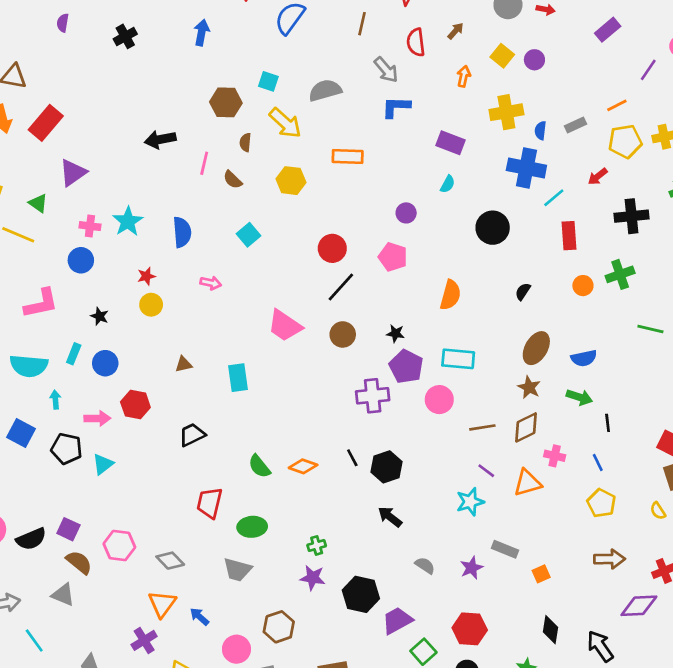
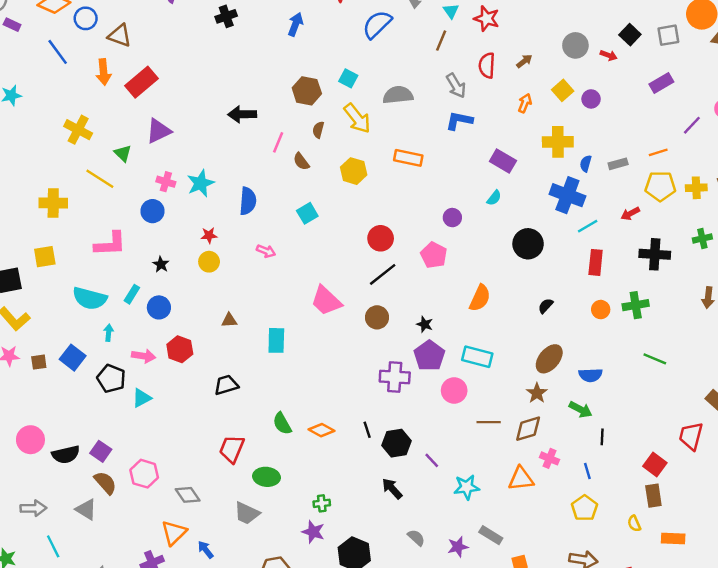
purple line: (486, 471) -> (432, 460), moved

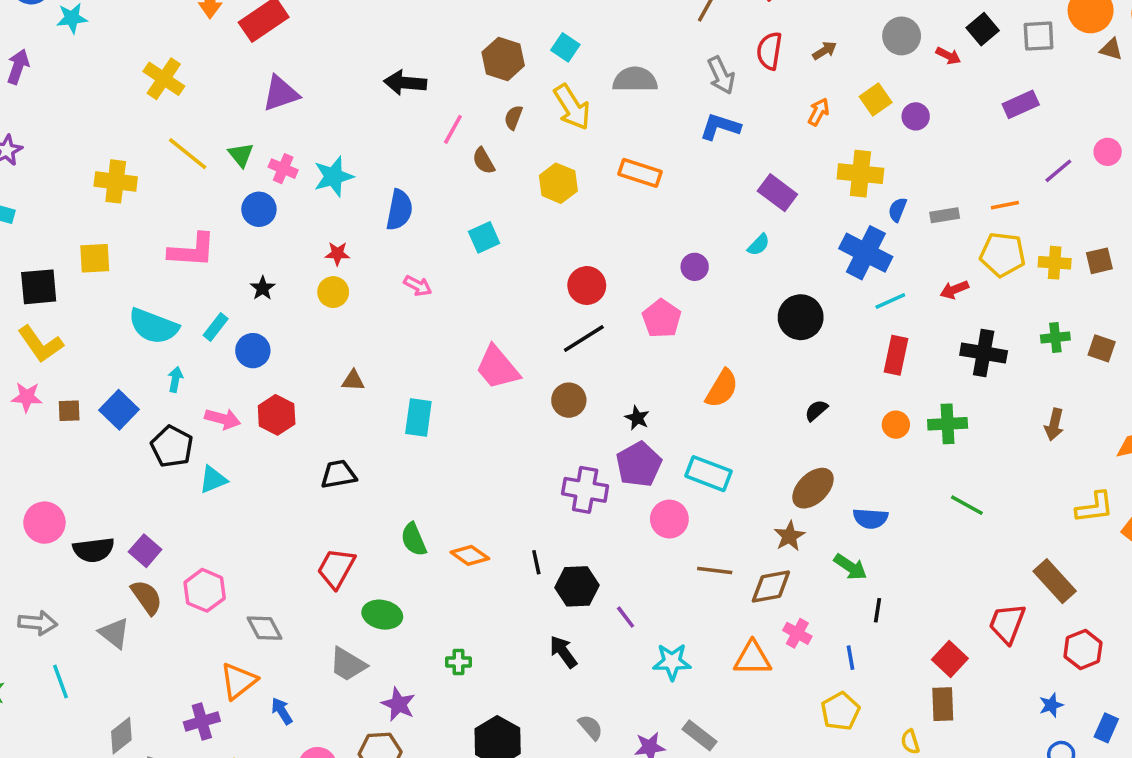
green triangle: (123, 153) -> (241, 155), moved
purple star: (313, 532) -> (398, 704), moved

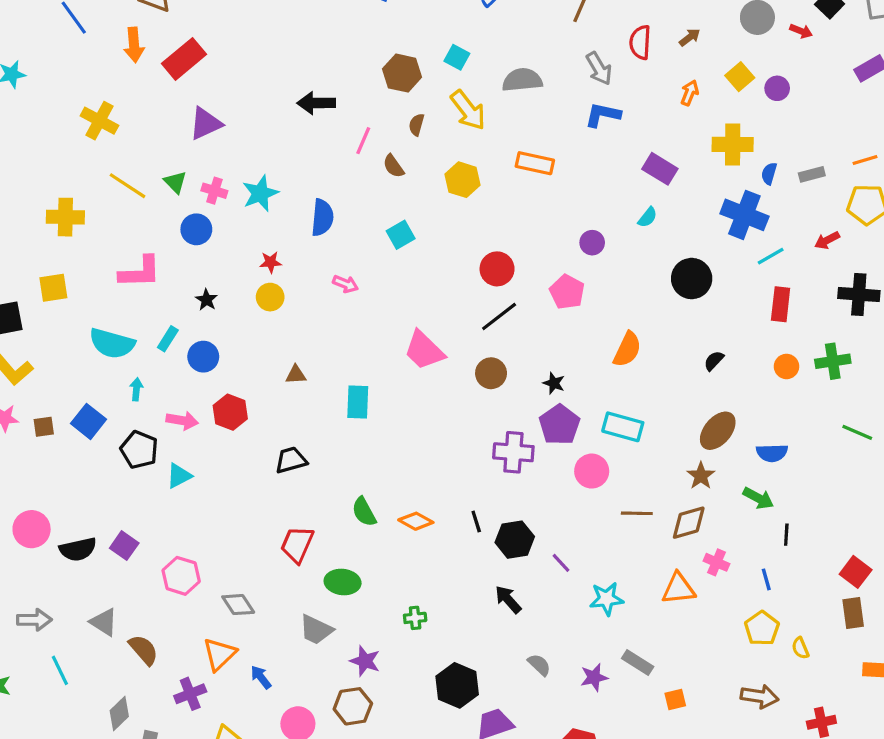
brown semicircle: (147, 597) -> (144, 650), moved
yellow semicircle: (910, 742) -> (800, 648), moved

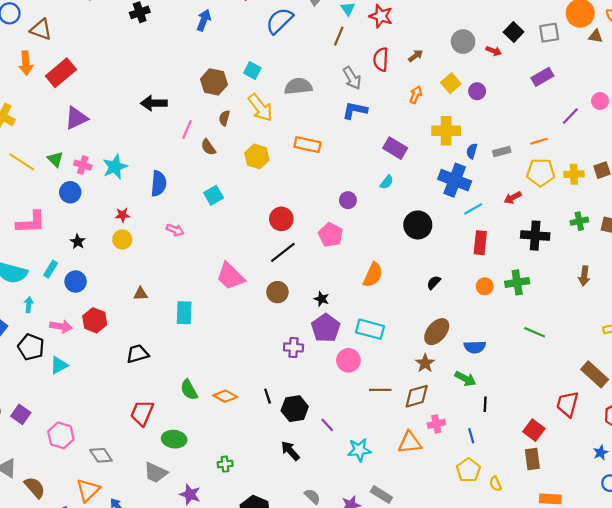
purple cross: (513, 452) -> (293, 347), size x0.7
pink cross: (716, 562) -> (436, 424), turned -35

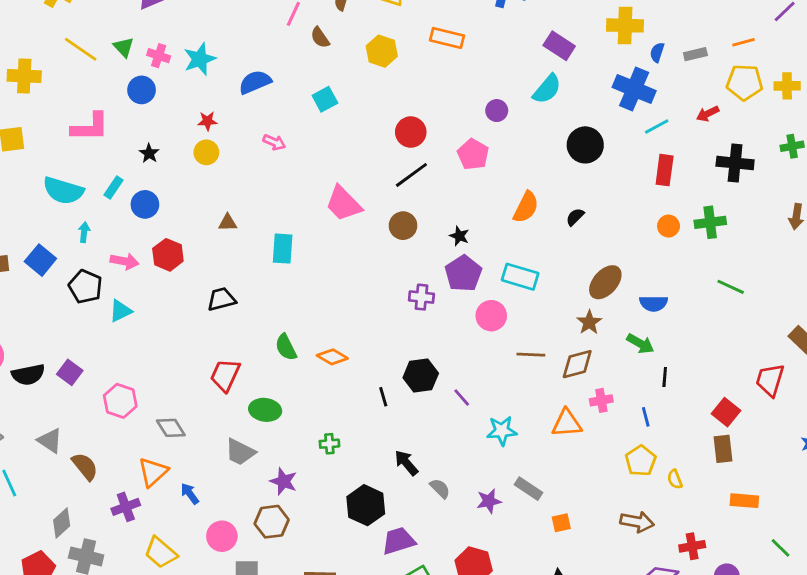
cyan semicircle: (387, 182) -> (547, 89), size x1.6
blue semicircle: (159, 184) -> (255, 82), turned -120
black semicircle: (434, 283) -> (575, 217), moved
black line: (268, 396) -> (383, 397), moved
black arrow: (290, 451) -> (406, 463), moved

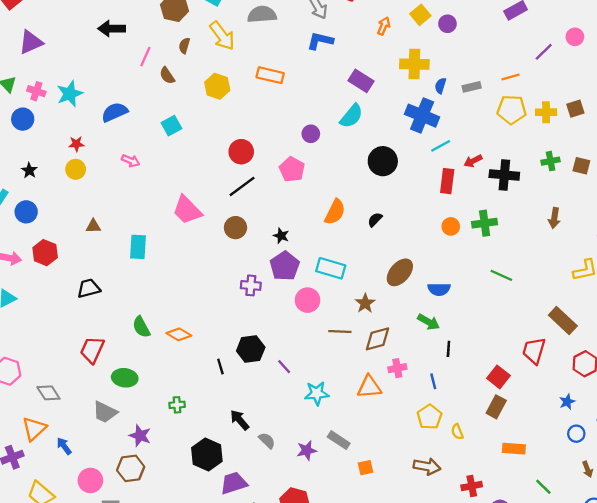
red arrow: (708, 114) -> (473, 161), moved
brown star: (589, 322) -> (365, 303), moved
brown rectangle: (723, 449) -> (496, 407), turned 35

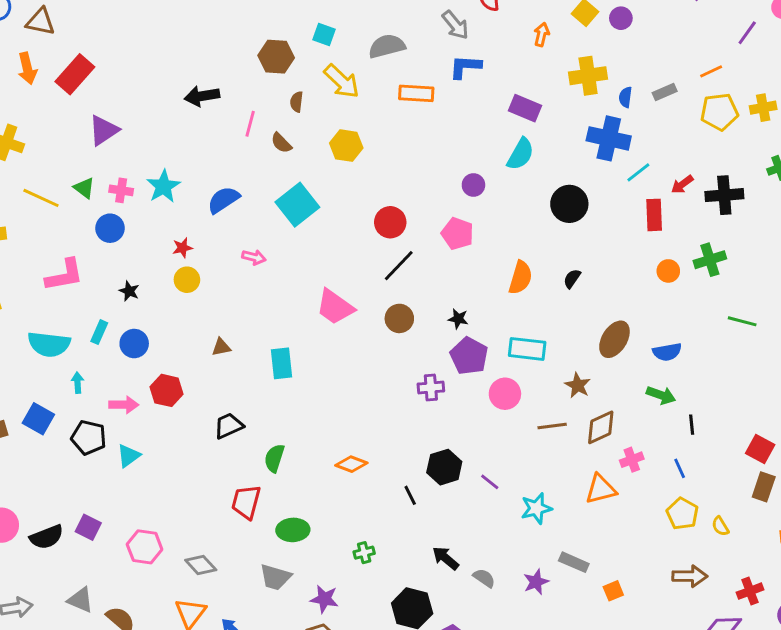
orange rectangle: (270, 75) -> (416, 93), moved
cyan square: (171, 126) -> (297, 205), size x1.6
green semicircle: (141, 327) -> (274, 458), moved, turned 55

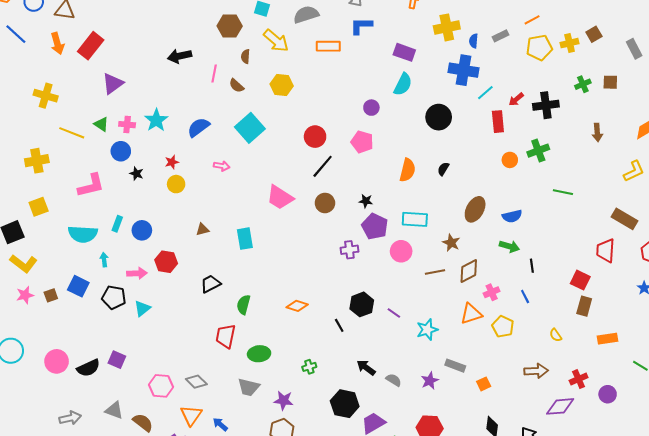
black star: (129, 291) -> (136, 174), moved
yellow pentagon: (682, 514) -> (503, 327), moved
pink hexagon: (145, 547) -> (161, 386), moved

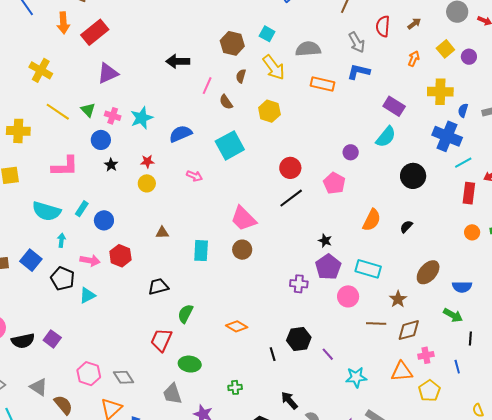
brown circle: (325, 203) -> (242, 250), moved
gray trapezoid: (249, 387) -> (172, 394), turned 45

